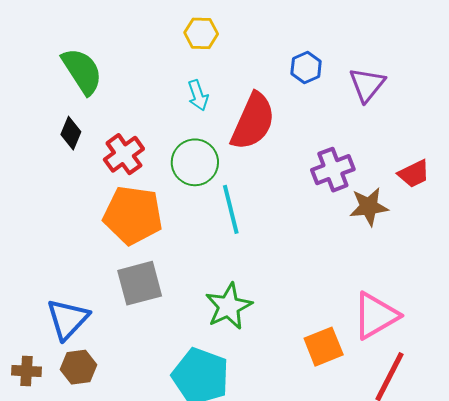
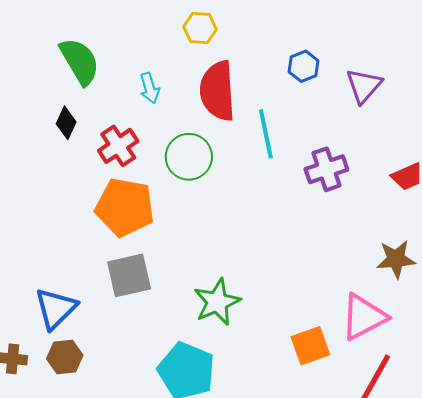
cyan arrow: (198, 95) -> (150, 88), moved
red semicircle: (253, 121) -> (218, 91), moved, turned 150
brown star: (369, 207) -> (396, 259), moved
cyan line: (231, 209) -> (266, 134), moved

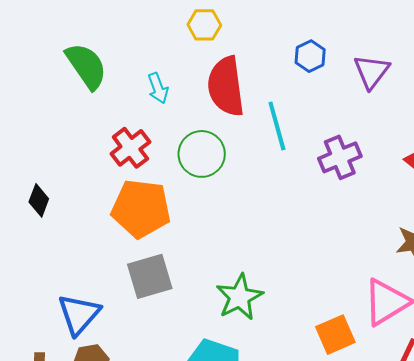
black diamond: (66, 123) -> (39, 200), moved

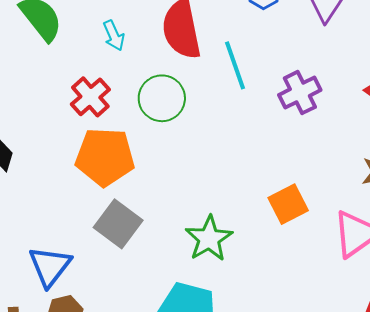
gray square: (150, 276) -> (118, 224), turned -33
orange square: (335, 335) -> (288, 204), moved

